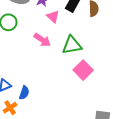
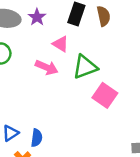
pink triangle: (53, 17) -> (61, 44), moved

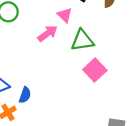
pink arrow: (47, 67) -> (48, 33), turned -72

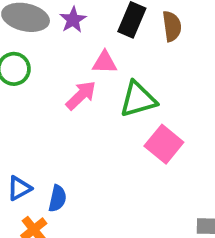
pink triangle: (65, 15) -> (105, 62), turned -35

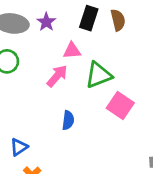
blue semicircle: (57, 198) -> (68, 120), moved

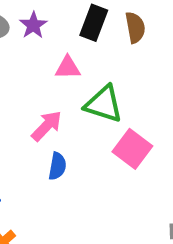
green triangle: (98, 75) -> (104, 104), turned 36
pink arrow: (57, 76) -> (47, 126), moved

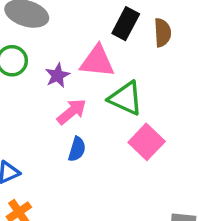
purple star: (33, 25) -> (57, 75), moved
pink triangle: (68, 68) -> (97, 61), size x1.5

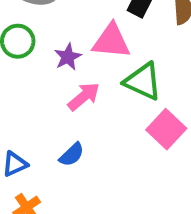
blue semicircle: (77, 149) -> (72, 155), moved, turned 30

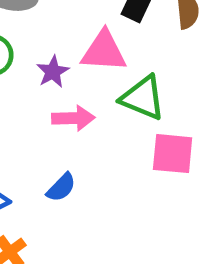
pink arrow: (84, 97) -> (73, 118), turned 40
pink square: (166, 129) -> (173, 154), turned -36

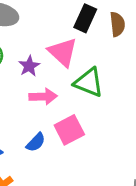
pink triangle: (104, 51) -> (63, 52), turned 40
pink square: (173, 154) -> (69, 130), moved, turned -32

